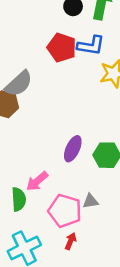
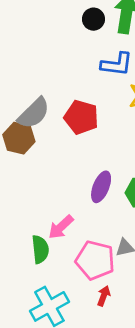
red pentagon: (62, 48) -> (81, 117), moved

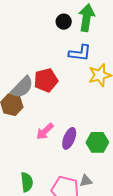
red pentagon: (81, 117) -> (46, 80), moved, turned -30
pink arrow: (61, 227) -> (45, 131), moved

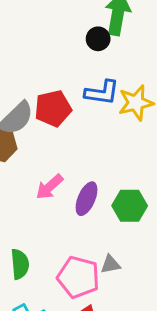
black circle: (64, 22) -> (98, 39), moved
blue L-shape: (80, 53) -> (102, 92), moved

